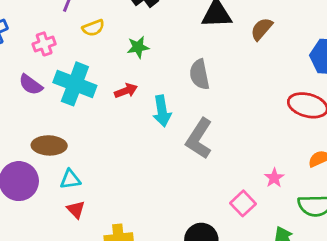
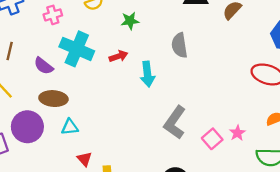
purple semicircle: (31, 85) -> (44, 66), moved
gray L-shape: (199, 139) -> (175, 123), moved
pink square: (243, 203) -> (212, 139), moved
red triangle: (76, 210) -> (84, 159), moved

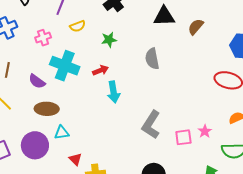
cyan arrow: (147, 74) -> (114, 92), moved
purple circle: (27, 127) -> (35, 145), moved
pink square: (212, 139) -> (183, 137), turned 36

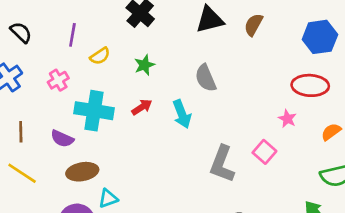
cyan arrow: (114, 92) -> (182, 114), moved
pink star: (205, 131) -> (287, 119), moved
pink square: (183, 137) -> (264, 152), moved, turned -30

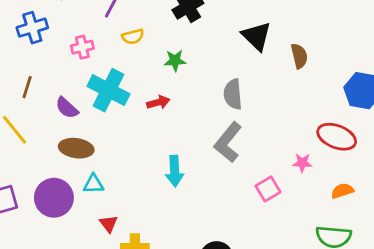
black triangle: (210, 20) -> (256, 36), turned 40
brown semicircle: (253, 25) -> (299, 56), turned 120
cyan arrow: (182, 114) -> (175, 171), moved
pink star: (287, 119) -> (302, 163), turned 30
gray L-shape: (222, 164) -> (228, 142), moved

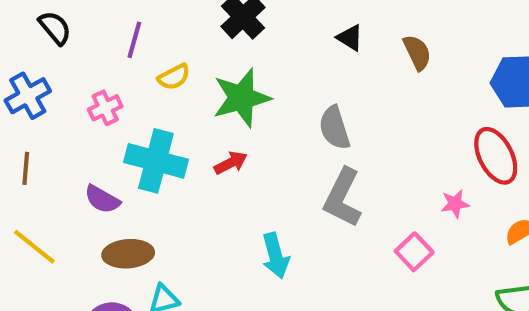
black triangle: (256, 36) -> (350, 38), size x0.6
green star: (175, 61) -> (241, 98), size x1.8
brown line: (27, 87) -> (26, 168), moved
red ellipse: (337, 137) -> (496, 156), turned 54

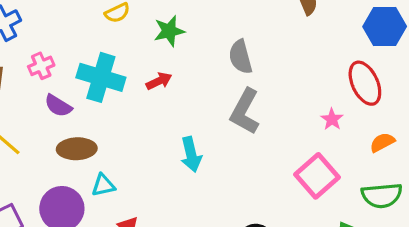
green star: (241, 98) -> (169, 31), size x0.7
pink cross: (105, 108) -> (41, 66), moved
pink star: (455, 204) -> (332, 119), turned -30
pink square: (414, 252) -> (317, 176), moved, size x1.5

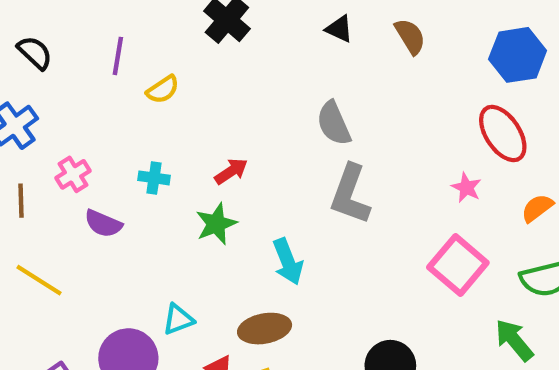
green star: (169, 31) -> (216, 224), moved
cyan cross: (101, 77) -> (154, 178), size x0.5
brown ellipse: (77, 149) -> (265, 329), moved

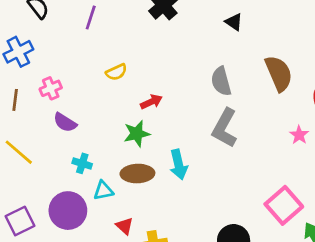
brown semicircle: (410, 36) -> (279, 73), moved, size x1.5
yellow semicircle: (163, 90) -> (116, 72), moved
cyan cross: (154, 178) -> (82, 163), moved
pink square: (458, 265) -> (284, 205), moved
brown ellipse: (265, 329) -> (137, 174), moved

